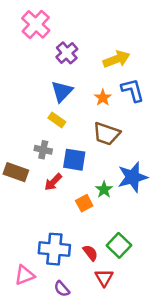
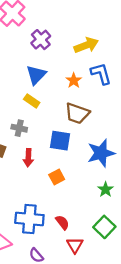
blue square: (74, 160) -> (60, 141), moved
red arrow: (53, 182) -> (28, 158), turned -42
green star: (104, 190) -> (106, 189), moved
green square: (119, 245) -> (104, 227), moved

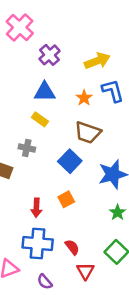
blue triangle: (36, 75) -> (45, 92), turned 45
blue square: (60, 141) -> (70, 161), turned 35
red arrow: (28, 158) -> (36, 208), moved

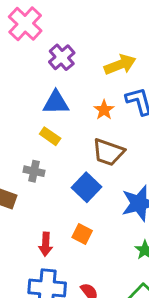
orange square: (66, 199) -> (82, 234), turned -35

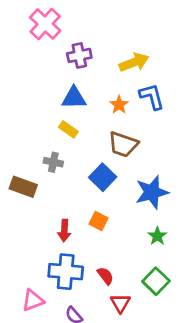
purple cross: (62, 57) -> (79, 55), turned 30

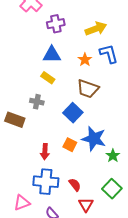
blue star: (152, 192) -> (94, 139), moved, turned 30

